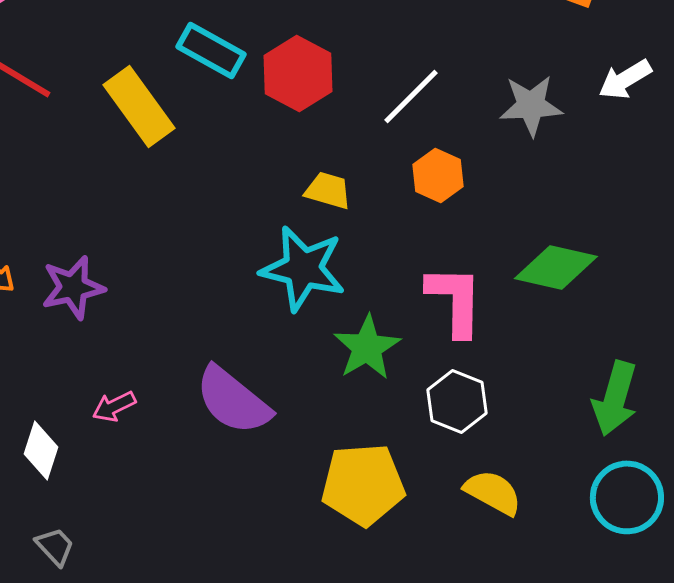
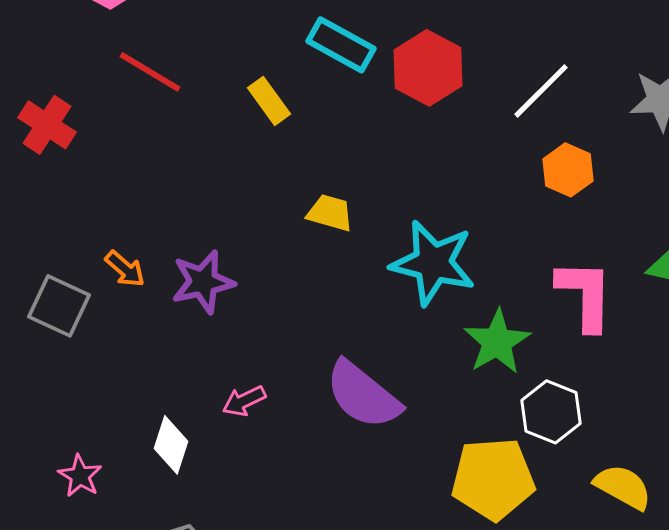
yellow rectangle: (139, 106) -> (269, 101), size x0.6
yellow trapezoid: (328, 190) -> (330, 213), moved
white hexagon: (457, 401) -> (551, 412), moved

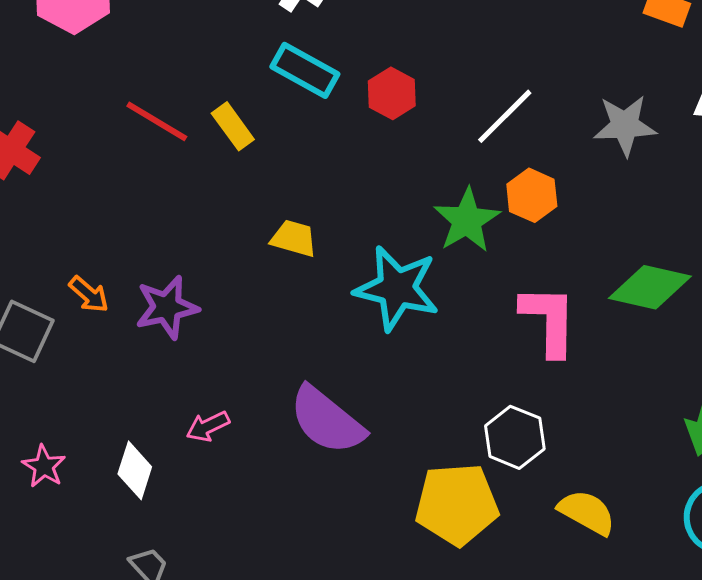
red hexagon: (428, 68) -> (392, 93), size x0.7
red line: (150, 72) -> (157, 121), moved
green star: (497, 342) -> (467, 220), moved
pink star: (80, 476) -> (44, 466), moved

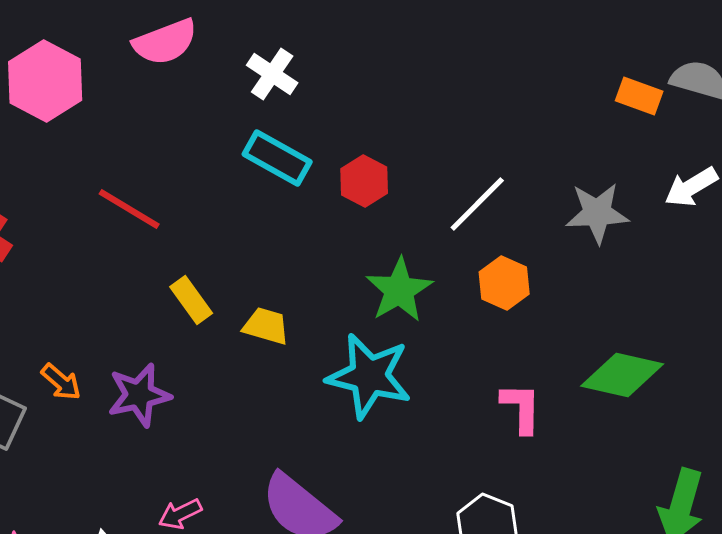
yellow rectangle: (233, 126) -> (191, 300), moved
green star: (467, 220) -> (399, 290), moved
pink L-shape: (549, 320) -> (521, 408), size x0.7

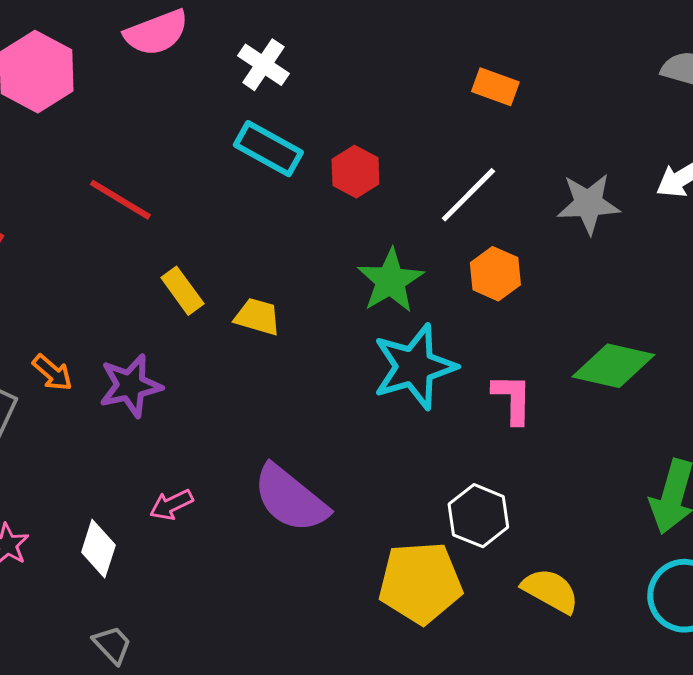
orange rectangle: (639, 96) -> (495, 87), moved
cyan star: (369, 376) -> (414, 367), moved, turned -30

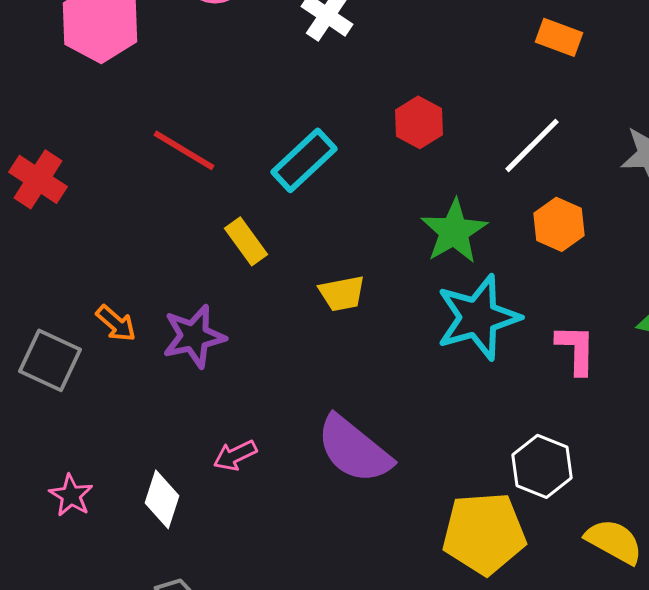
cyan rectangle: (268, 149) -> (304, 160), moved, turned -72
yellow trapezoid: (257, 317) -> (342, 293), moved, turned 153

